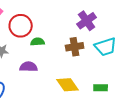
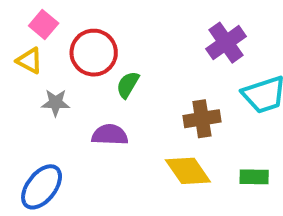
green semicircle: (38, 42) -> (128, 85), turned -56
brown cross: (75, 47) -> (202, 119), moved

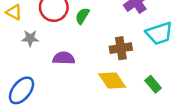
green semicircle: (128, 85) -> (82, 16), moved
green rectangle: (254, 177) -> (153, 84), turned 49

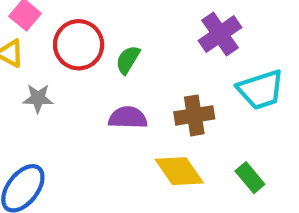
purple semicircle: (64, 58) -> (128, 118), moved

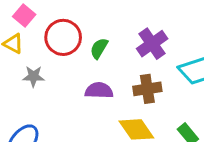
purple cross: (220, 34) -> (152, 44), moved

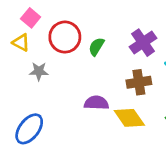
purple semicircle: (99, 90) -> (96, 103), moved

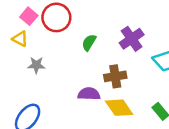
red circle: (65, 37) -> (56, 17), moved
brown cross: (139, 82) -> (115, 76), moved

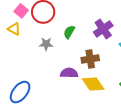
gray star: (36, 65) -> (46, 44), moved

